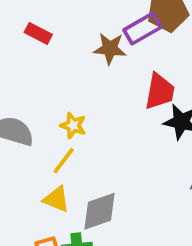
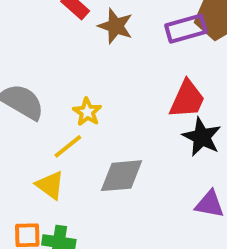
brown star: (110, 49) -> (116, 26), moved
gray diamond: (100, 211) -> (122, 176), moved

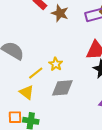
yellow star: (87, 112) -> (56, 64), moved

